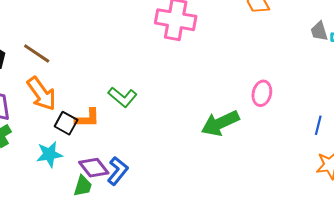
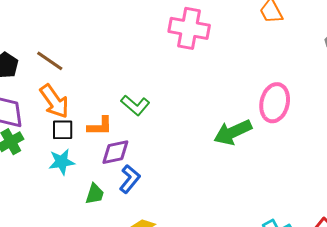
pink ellipse: (262, 93) -> (275, 103), size x1.5
black square: (66, 123) -> (63, 130), moved, turned -30
purple diamond: (94, 168) -> (115, 152), moved, turned -64

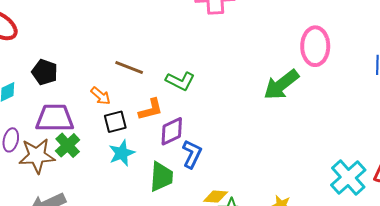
brown line: (50, 61) -> (129, 68), moved
orange arrow: (54, 101) -> (101, 96), size x0.6
green trapezoid: (95, 194) -> (161, 177), size x1.4

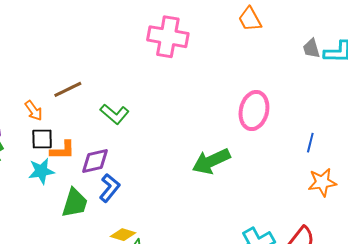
brown line: (129, 68) -> (68, 89), turned -60
green arrow: (281, 85) -> (211, 161), moved
orange L-shape: (151, 109) -> (63, 150), moved

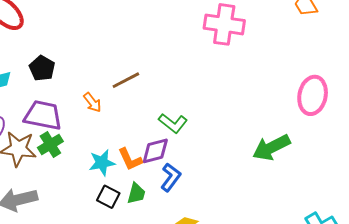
green L-shape: (115, 114) -> (173, 123), moved
black square: (42, 139) -> (108, 197), moved, turned 30
orange L-shape: (63, 150) -> (130, 159), moved, turned 68
green trapezoid: (75, 203) -> (136, 193), size x0.7

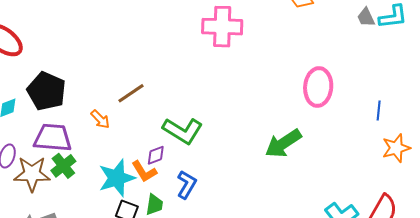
black pentagon: (42, 68) -> (46, 91), size x1.5
green L-shape: (173, 123) -> (183, 131), size x1.4
purple diamond: (155, 151) -> (156, 155), moved, size x0.7
cyan star: (102, 163) -> (117, 178), size x1.4

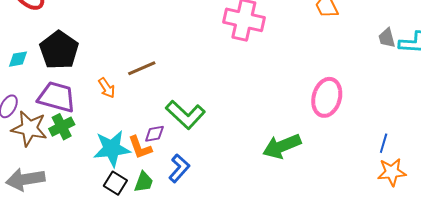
blue line: (379, 111) -> (384, 143), moved

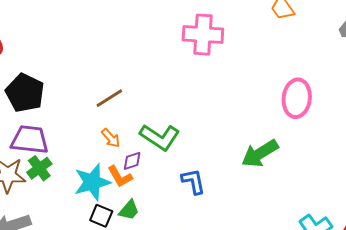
orange arrow: (107, 88) -> (111, 138), moved
blue L-shape: (179, 168) -> (193, 181), moved, turned -44
green trapezoid: (144, 182) -> (129, 210), turned 30

